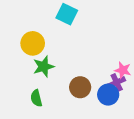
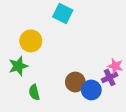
green star: (44, 67) -> (18, 66), moved
blue circle: (108, 95) -> (91, 90), moved

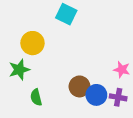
purple cross: (110, 77) -> (118, 97), moved, turned 35

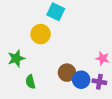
yellow circle: (32, 43) -> (41, 34), moved

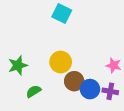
yellow circle: (41, 34) -> (61, 62), moved
green semicircle: (30, 82) -> (34, 91), turned 72

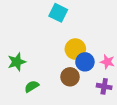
yellow circle: (61, 62) -> (75, 49), moved
blue circle: (90, 89) -> (85, 62), moved

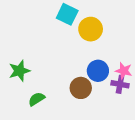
yellow circle: (75, 49) -> (91, 29), moved
purple cross: (104, 86) -> (120, 84), moved

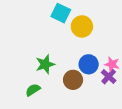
green star: (19, 71) -> (45, 64), moved
purple cross: (120, 84) -> (109, 77), turned 32

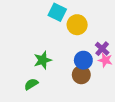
purple cross: (109, 77) -> (102, 49), moved
brown circle: (73, 80) -> (81, 75), moved

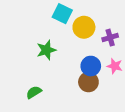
purple cross: (102, 49) -> (110, 38), moved, turned 32
green star: (43, 60) -> (46, 50), moved

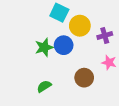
blue circle: (91, 66) -> (64, 45), moved
green semicircle: (34, 92) -> (44, 86), moved

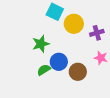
blue circle: (64, 45) -> (59, 62), moved
green semicircle: (44, 86) -> (44, 70), moved

